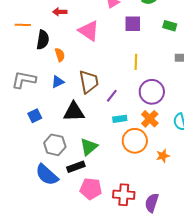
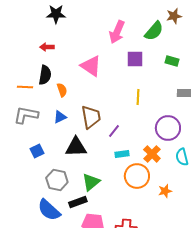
red arrow: (60, 12) -> (47, 47), moved
orange line: (23, 25) -> (25, 87), moved
purple circle: (152, 92) -> (168, 128), moved

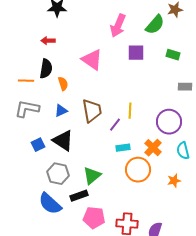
yellow line: (138, 97) -> (130, 111), moved
black triangle: (76, 147) -> (63, 141), moved, turned 35
orange star: (165, 191) -> (174, 181), moved

